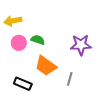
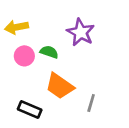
purple star: (81, 45) -> (81, 32), moved, turned 30

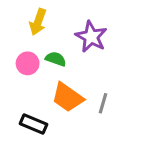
yellow arrow: (16, 27) -> (38, 22), moved, turned -60
gray line: (91, 103) -> (103, 103), moved

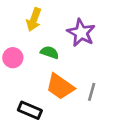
pink circle: (28, 63) -> (13, 58), moved

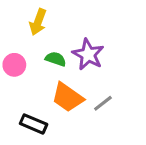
purple star: (81, 33) -> (88, 55), moved
gray line: (92, 92) -> (103, 103), turned 36

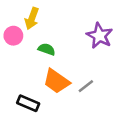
purple star: (88, 55) -> (99, 36), moved
pink circle: (14, 65) -> (13, 36), moved

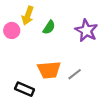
green semicircle: (47, 49) -> (49, 27), moved, turned 104
orange trapezoid: (56, 81) -> (49, 70), turned -40

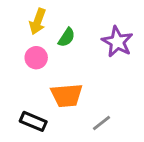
pink circle: (12, 30) -> (36, 58), moved
gray line: (75, 74) -> (101, 123), moved

